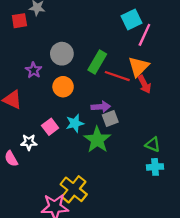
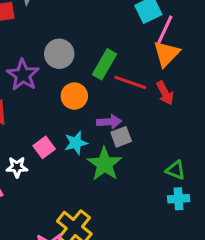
orange triangle: (139, 67) -> (166, 54), moved
purple star: (34, 70) -> (23, 75), size x1.5
orange circle: (63, 87) -> (74, 96), moved

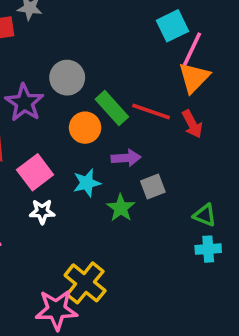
green rectangle: (105, 64) -> (112, 108), moved, turned -72
gray square: (121, 137) -> (153, 187), moved
pink square: (44, 147) -> (35, 172), moved, size x1.4
green star: (105, 164) -> (121, 208), size x0.7
white star: (17, 167) -> (42, 212), moved

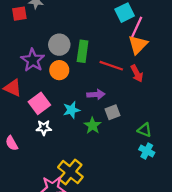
green rectangle: (112, 108) -> (83, 51), moved, turned 50
orange circle: (85, 128) -> (59, 70), moved
cyan cross: (208, 249) -> (147, 151), turned 32

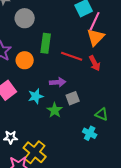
gray circle: (59, 45) -> (25, 18), moved
white star: (44, 128) -> (11, 137), moved
cyan cross: (147, 151) -> (90, 133), moved

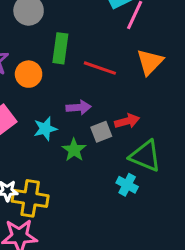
orange triangle: (96, 37) -> (150, 62), moved
red arrow: (95, 63) -> (127, 121), moved, turned -77
green triangle: (102, 114) -> (145, 156), size x1.6
yellow cross: (35, 152) -> (30, 198), moved, turned -30

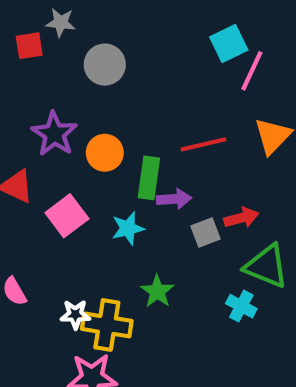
green rectangle: (60, 48) -> (149, 178), moved
red line: (100, 68) -> (203, 144), turned -32
green star: (74, 150) -> (157, 291), moved

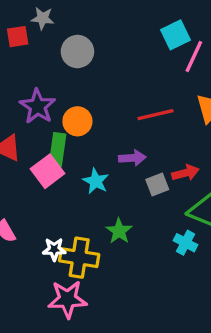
green rectangle: (149, 178) -> (58, 150), moved
cyan star: (128, 228) -> (96, 181), turned -30

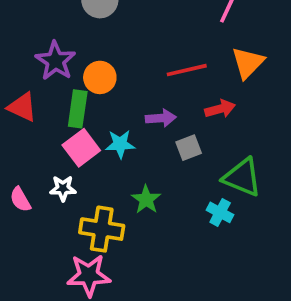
pink square: (48, 171) -> (81, 148), moved
red arrow: (185, 173) -> (220, 109), moved
cyan star: (96, 181) -> (120, 144), turned -30
white star: (54, 249) -> (63, 188), moved

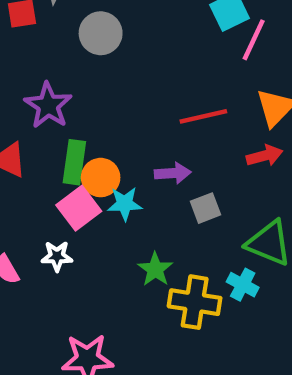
orange circle: (100, 77) -> (101, 178), moved
red arrow: (220, 109) -> (265, 156), moved
yellow cross: (102, 229) -> (195, 302), moved

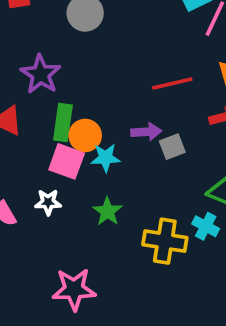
pink square: (79, 208) -> (67, 161), turned -33
gray square: (206, 208) -> (172, 147), moved
green star: (155, 269) -> (107, 211), moved

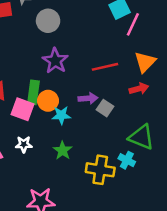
purple star: (41, 74) -> (55, 61), moved
gray square: (172, 147) -> (105, 108), turned -35
pink square: (67, 161) -> (23, 109), moved

